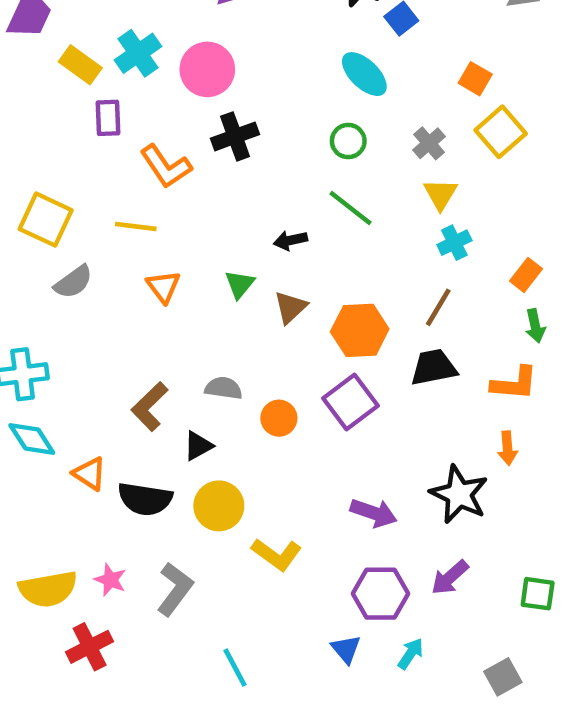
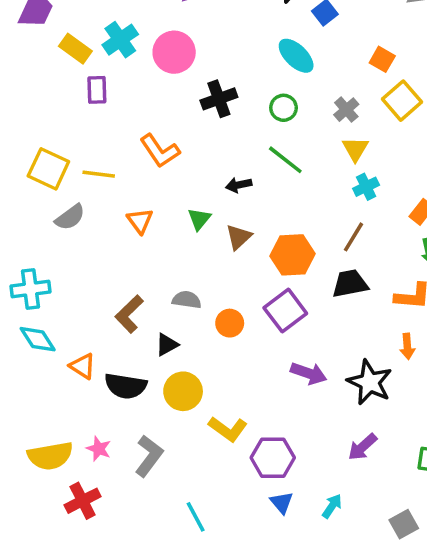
black cross: (235, 136) -> (219, 99), moved
orange L-shape: (166, 166) -> (160, 151), moved
yellow line: (136, 226) -> (99, 174), moved
purple arrow: (374, 513) -> (309, 373), moved
purple hexagon: (381, 594) -> (273, 458), moved

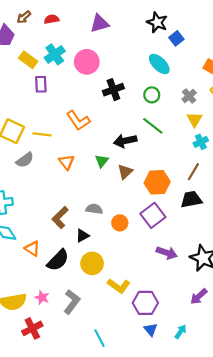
black arrow: (239, 185) -> (125, 141), size x1.5
black semicircle: (126, 386) -> (58, 260), turned -55

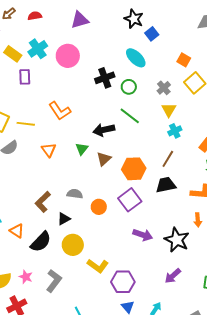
black cross: (113, 90) -> (105, 78), moved

